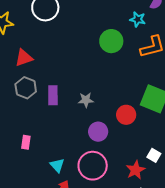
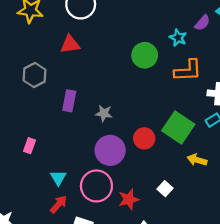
red triangle: (24, 58) -> (70, 44), moved
gray hexagon: (26, 88) -> (35, 75), moved
purple circle: (98, 132) -> (110, 150), size x1.4
red star: (136, 170) -> (129, 199), moved

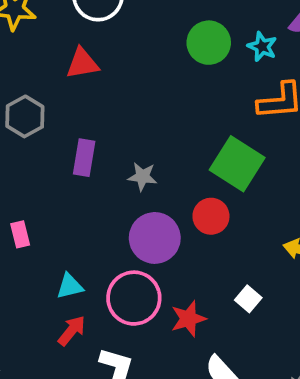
green circle: (145, 55) -> (209, 43), moved
green square: (178, 128) -> (237, 164), moved
pink rectangle: (29, 146) -> (20, 234), turned -32
cyan triangle: (58, 178) -> (70, 286), turned 49

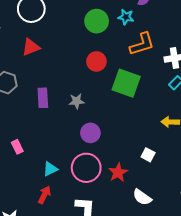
red circle: (211, 216) -> (96, 61), moved
purple circle: (155, 238) -> (90, 133), size x0.7
red arrow: (72, 331) -> (44, 195), moved

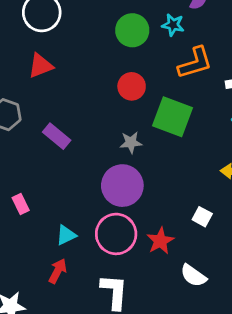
purple rectangle: (43, 98) -> (57, 136), turned -48
gray star: (77, 101) -> (131, 142), moved
purple circle: (90, 133) -> (122, 186), size x1.5

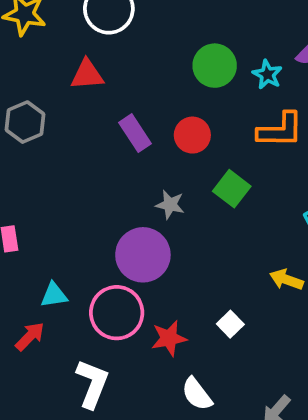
green square: (173, 117) -> (232, 189), size x0.7
purple rectangle: (57, 136) -> (135, 133), moved

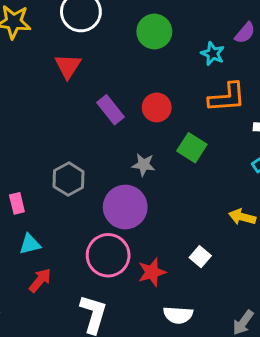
green circle: (215, 66) -> (154, 32), moved
red triangle: (87, 75) -> (68, 66), turned -48
gray hexagon: (25, 122) -> (69, 179), moved
cyan triangle: (54, 295) -> (30, 244), moved
white semicircle: (197, 394) -> (178, 315), turned -44

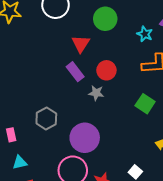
red triangle: (68, 66) -> (81, 44), moved
green square: (192, 148) -> (145, 104), moved
gray star: (144, 165) -> (96, 93), moved

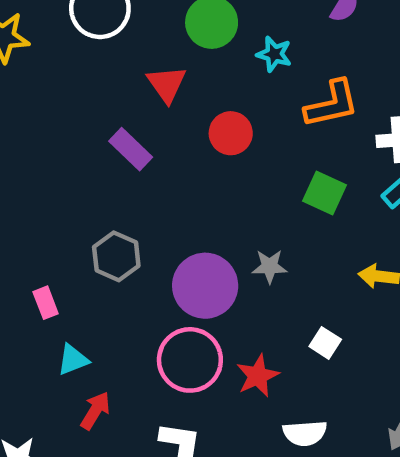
cyan star: (145, 34) -> (274, 54), moved
purple rectangle: (75, 72) -> (131, 149), moved
gray star: (96, 93) -> (270, 266), moved

